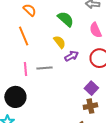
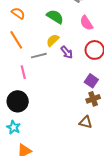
yellow semicircle: (60, 42) -> (53, 40), turned -88
purple arrow: (72, 56) -> (67, 52), turned 88
gray line: (45, 68) -> (39, 56), moved

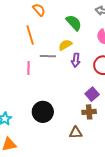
purple arrow: (67, 52) -> (76, 60), turned 32
black circle: (18, 101) -> (43, 112), moved
brown triangle: (86, 122) -> (76, 133), turned -32

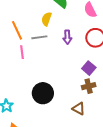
orange line: (30, 35) -> (17, 30), moved
yellow semicircle: (65, 45) -> (47, 19), moved, turned -32
brown triangle: (76, 133) -> (79, 109), turned 40

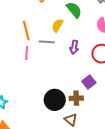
brown cross: (89, 86) -> (76, 98), moved
black circle: (43, 93) -> (55, 100), moved

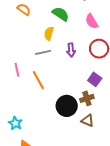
orange line: (26, 31) -> (38, 80), moved
pink line: (27, 53) -> (17, 70), moved

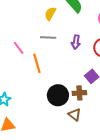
yellow semicircle: (49, 34) -> (50, 14), moved
pink line: (17, 70) -> (19, 48), turned -40

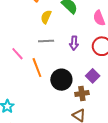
black circle: (58, 95) -> (61, 80), moved

